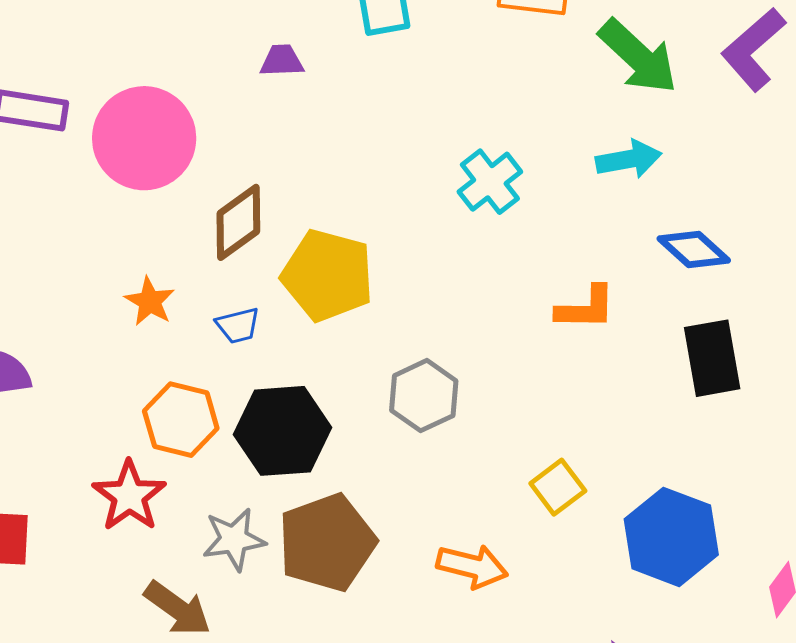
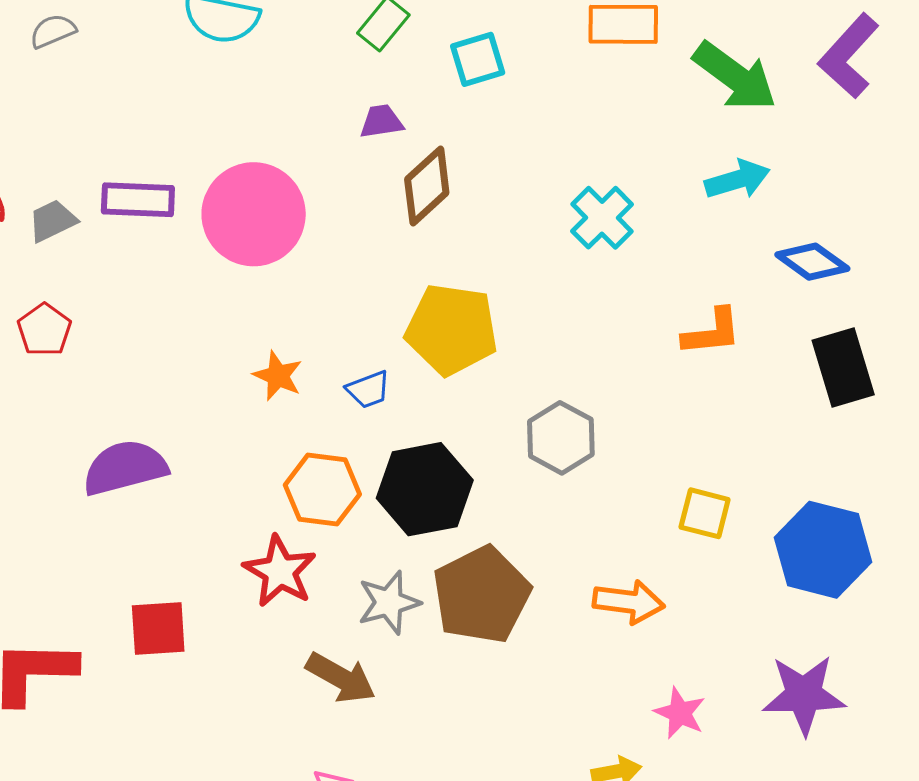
brown diamond: (238, 222) -> (427, 186), moved
yellow square: (558, 487) -> (705, 513), turned -32

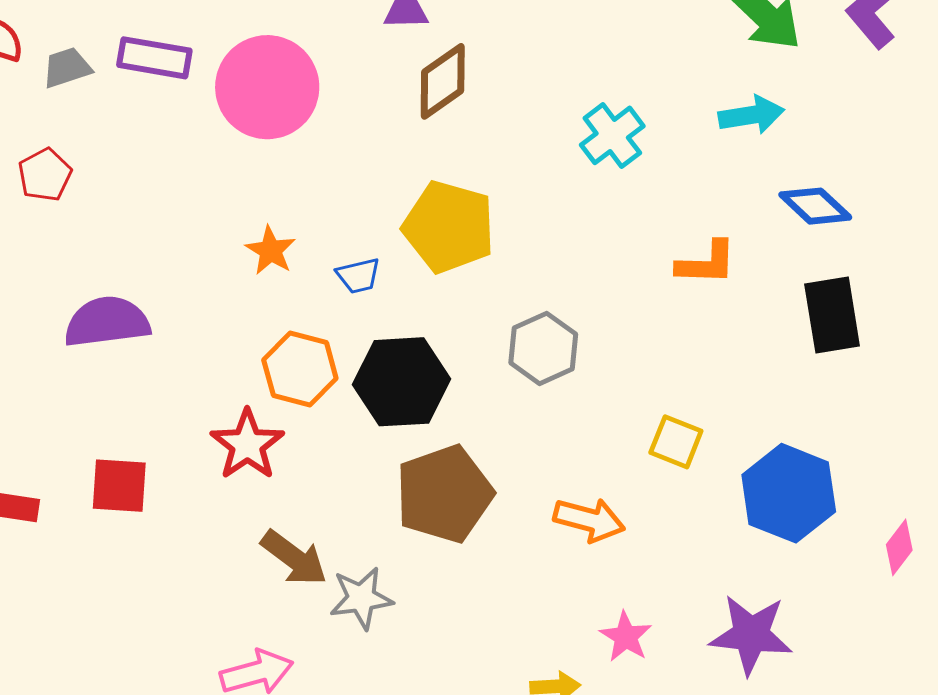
gray star: (389, 602) -> (361, 598), moved

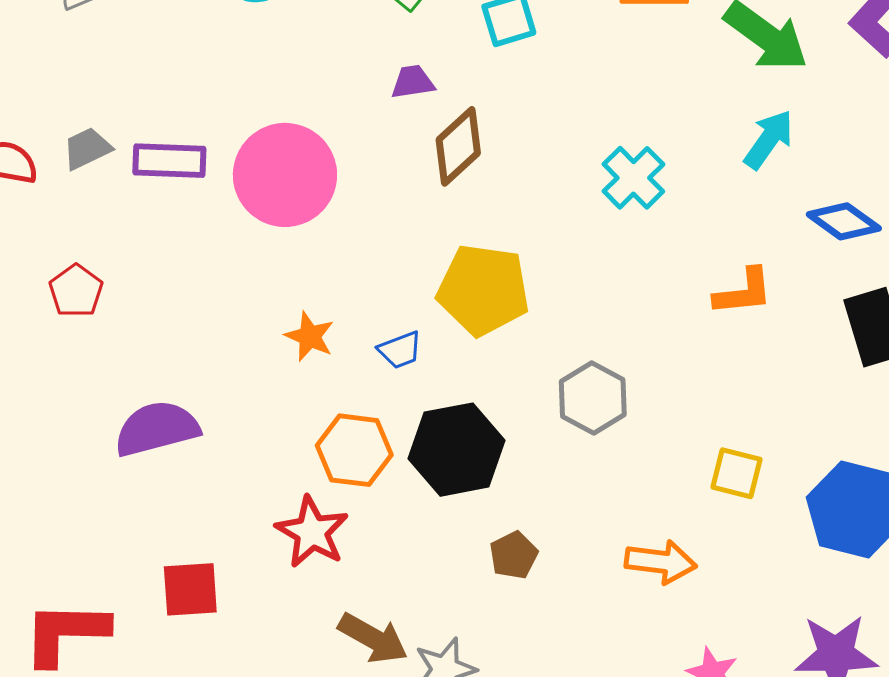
gray trapezoid: (67, 68) -> (87, 148), moved
cyan arrow: (751, 115) -> (769, 139), turned -38
brown pentagon: (444, 494) -> (514, 555), size x0.5

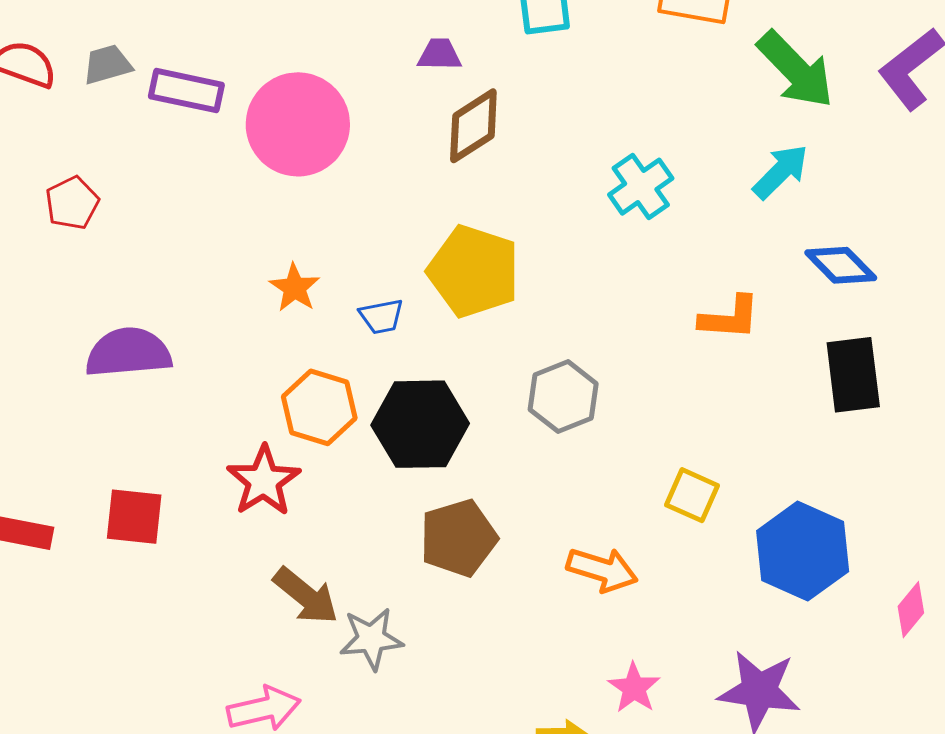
brown pentagon: (514, 555) -> (458, 538), size x1.6

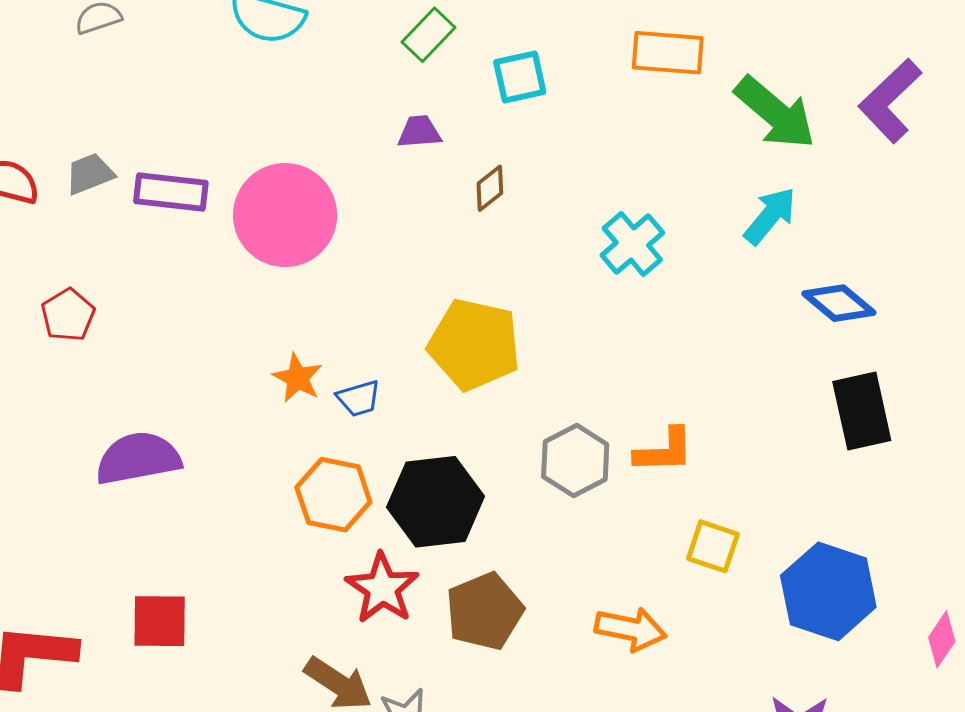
brown diamond: (473, 126) -> (490, 188), moved, size x0.6
blue trapezoid: (381, 316) -> (359, 398), moved
orange L-shape: (730, 318) -> (664, 451), moved
red star: (264, 481) -> (382, 588), moved

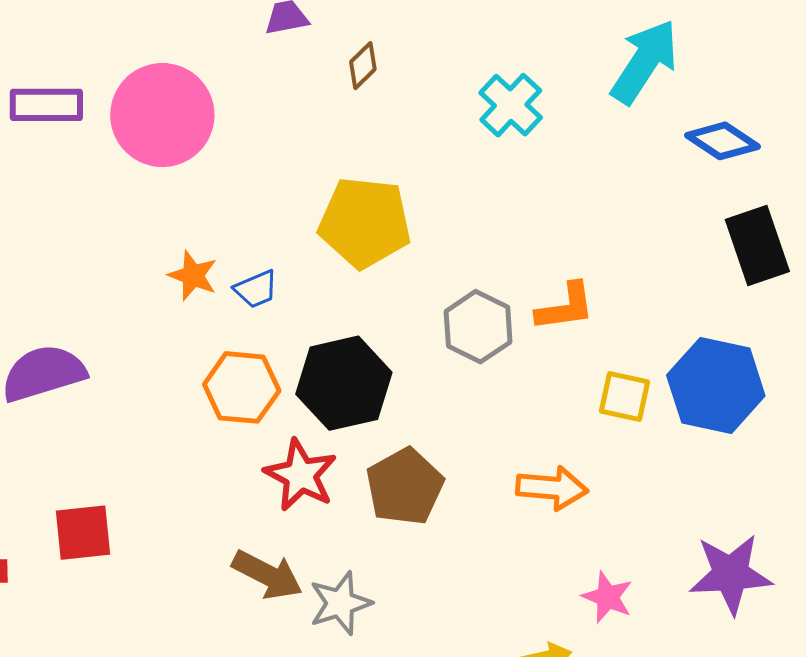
cyan arrow: (770, 216) -> (644, 62), size x1.4
blue hexagon: (828, 591) -> (716, 385), moved

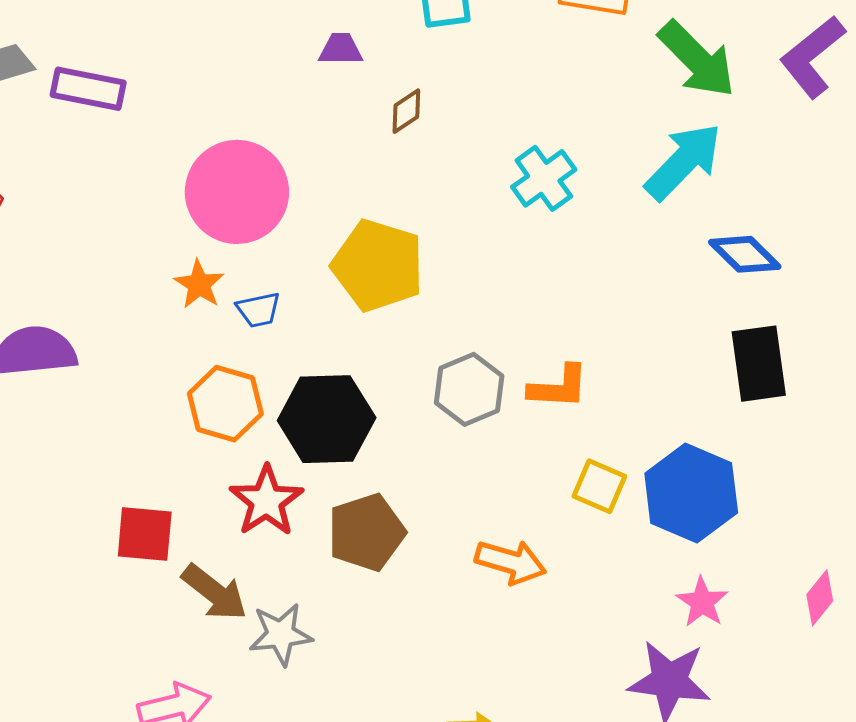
pink circle: (162, 115) -> (237, 192), moved
red square: (83, 533) -> (145, 534), moved
pink star: (607, 597) -> (702, 602), moved

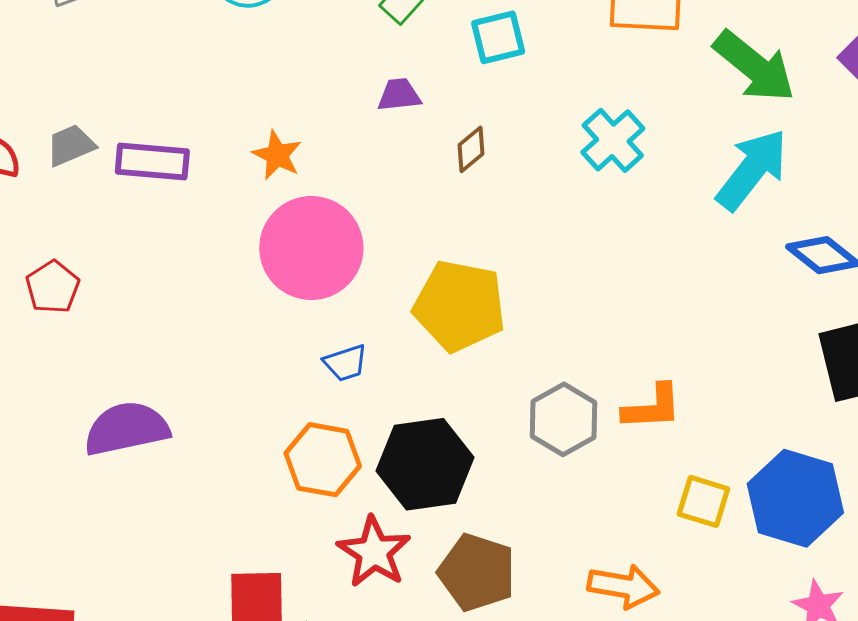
cyan cross: (544, 178) -> (613, 140), moved
orange star: (199, 284) -> (277, 155), moved
brown pentagon: (366, 532) -> (477, 572), turned -30

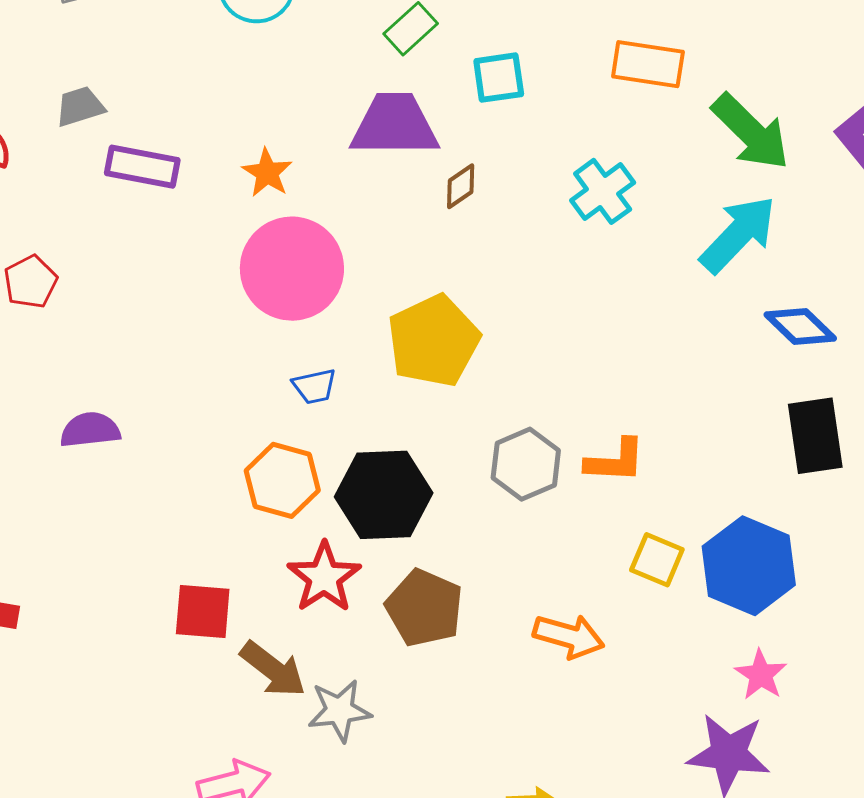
purple trapezoid: (399, 95) -> (394, 125), size x2.0
gray trapezoid: (71, 145) -> (80, 107), moved
yellow pentagon: (459, 306) -> (434, 341), turned 30
purple semicircle: (127, 429) -> (90, 430), size x0.7

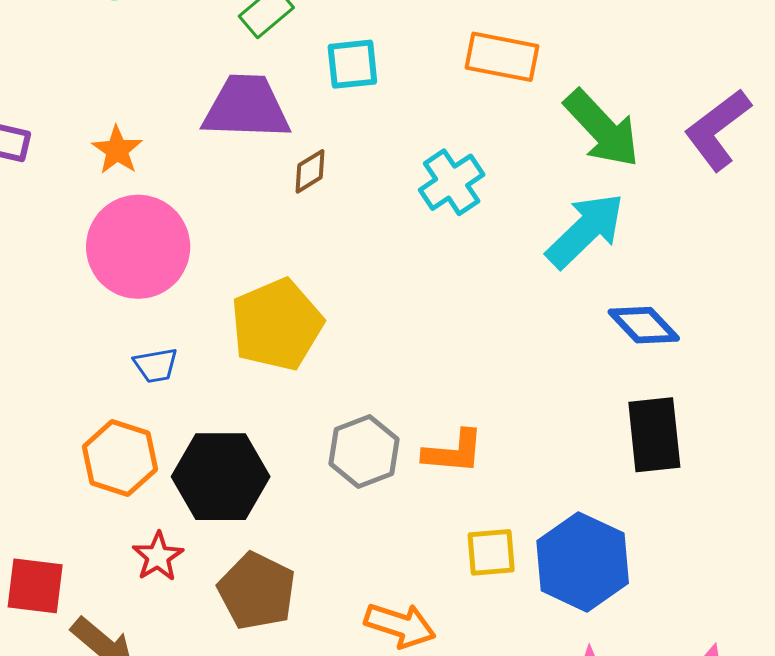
yellow square: (657, 560) -> (491, 552), turned -30
red star: (324, 577) -> (158, 557), size x0.7

